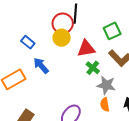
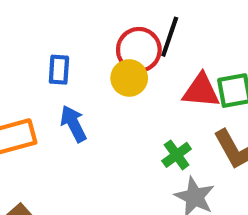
blue rectangle: (28, 42) -> (59, 70), turned 40
red triangle: (86, 48) -> (201, 91), moved

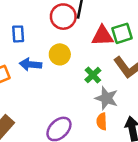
yellow circle: (129, 78) -> (60, 54), moved
blue arrow: (73, 124) -> (31, 64), turned -50

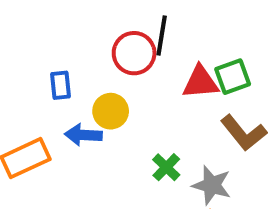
yellow circle: (60, 54) -> (111, 111), moved
green cross: (93, 75) -> (166, 167), moved

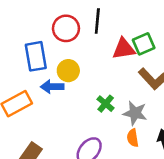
red circle: (134, 53) -> (66, 28), moved
blue rectangle: (61, 85) -> (36, 56), size x1.6

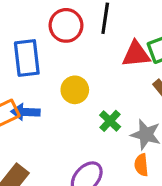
yellow circle: (68, 71) -> (75, 90), moved
blue arrow: (52, 87) -> (25, 112), moved

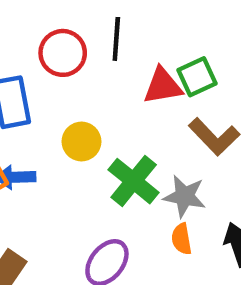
green cross: (110, 121) -> (134, 181), size x1.6

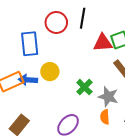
yellow circle: (81, 142) -> (50, 72), moved
green cross: (134, 181) -> (84, 87), size x0.7

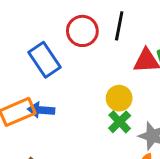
blue rectangle: (30, 44) -> (45, 60), turned -30
yellow circle: (50, 72) -> (119, 98), moved

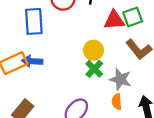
blue rectangle: (45, 60) -> (34, 21), turned 32

